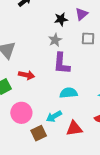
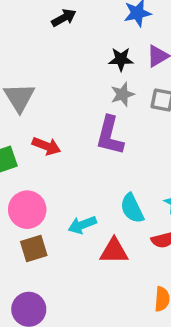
gray star: (55, 40) -> (123, 94), moved
cyan semicircle: (69, 93) -> (132, 208), moved, turned -120
brown square: (39, 133) -> (34, 248), moved

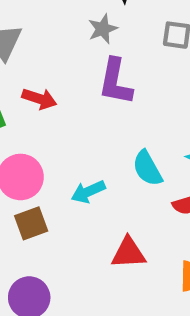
gray star: (123, 94) -> (103, 29), moved
red triangle: (114, 251) -> (128, 253), moved

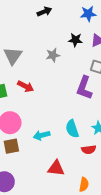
gray star: (103, 29) -> (53, 55), moved
purple L-shape: (115, 82) -> (84, 88), moved

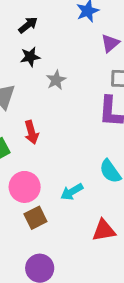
black star: (75, 40) -> (30, 57), moved
red arrow: (26, 86) -> (31, 132), turned 63

